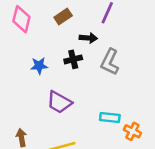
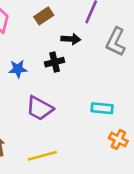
gray L-shape: (110, 62) -> (116, 42), moved
cyan rectangle: (110, 117) -> (102, 108), moved

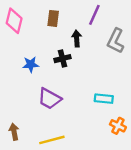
brown rectangle: (44, 16) -> (53, 18), turned -49
black arrow: (71, 39) -> (77, 38), turned -98

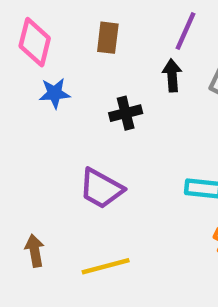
black arrow: (77, 38) -> (172, 75), moved
blue star: (31, 64) -> (55, 93), moved

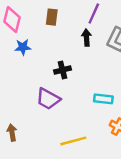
black cross: (126, 113) -> (62, 70), moved
yellow line: (106, 266) -> (73, 141), moved

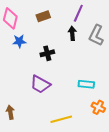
brown rectangle: (52, 17) -> (43, 16), turned 64
black cross: (62, 70) -> (47, 53), moved

